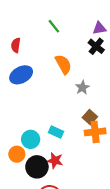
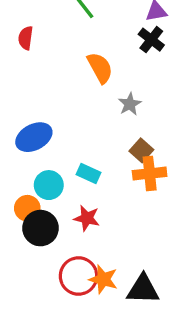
blue ellipse: (21, 75) -> (34, 137), moved
black circle: (37, 167) -> (40, 228), moved

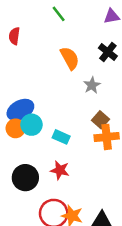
black cross: (151, 40) -> (108, 52), moved
cyan circle: (49, 185) -> (32, 125), moved
orange circle: (27, 208) -> (16, 128), moved

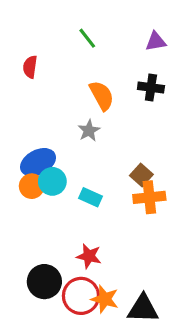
black cross: (108, 52) -> (151, 88), turned -30
gray star: (92, 85) -> (89, 130), moved
red star: (60, 170) -> (89, 256), moved
black circle: (25, 178) -> (44, 282), moved

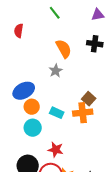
cyan circle: (52, 181) -> (33, 128), moved
orange circle: (32, 186) -> (32, 107), moved
orange cross: (149, 197) -> (83, 113), moved

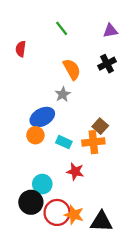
black cross: (95, 44) -> (107, 64), turned -35
blue ellipse: (24, 91) -> (42, 117), moved
cyan circle: (33, 128) -> (42, 184), moved
red star: (56, 150) -> (75, 172), moved

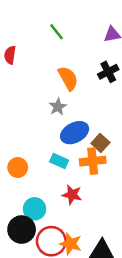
blue ellipse: (42, 117) -> (75, 133), moved
orange circle: (35, 135) -> (18, 167), moved

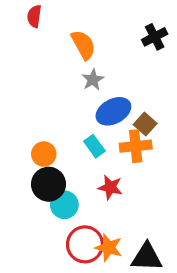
orange semicircle: (68, 78) -> (83, 45), moved
cyan rectangle: (59, 161) -> (94, 146), turned 30
black circle: (22, 230) -> (48, 184), moved

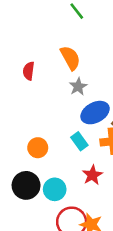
red semicircle: (34, 16) -> (29, 71), moved
black circle: (48, 184) -> (26, 185), moved
red star: (110, 187) -> (92, 175), turned 30

